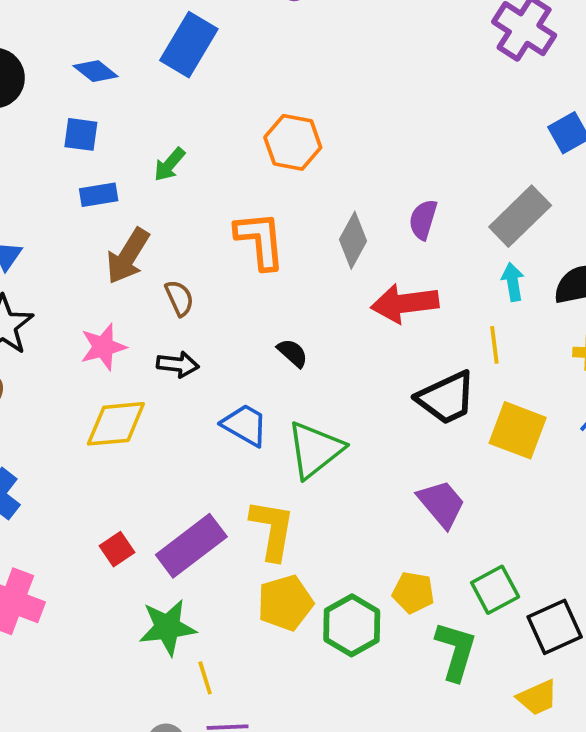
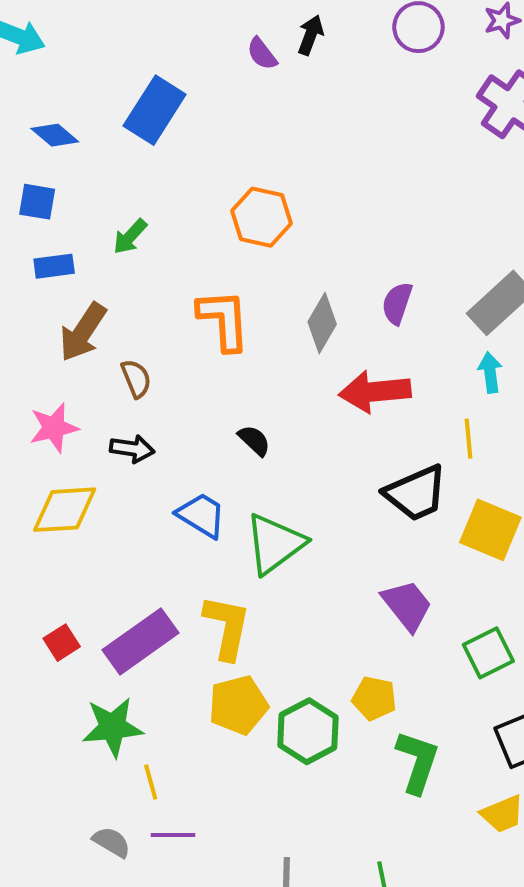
green square: (495, 590) -> (488, 653), moved

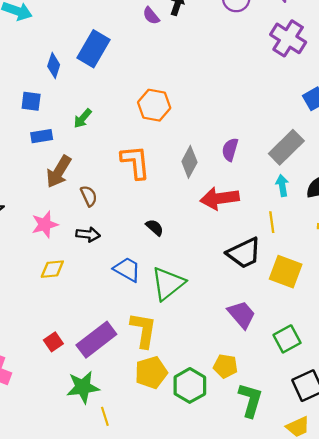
blue diamond: (55, 135) -> (54, 65), moved, turned 70
yellow diamond: (65, 510) -> (52, 269), size x0.7

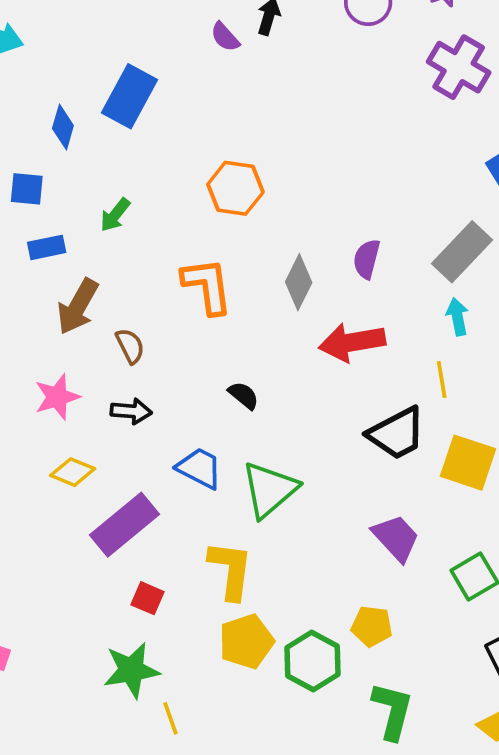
yellow diamond: (52, 269) -> (73, 472), turned 30
purple rectangle: (96, 340) -> (124, 525), moved
red square: (53, 342) -> (147, 598), moved, turned -30
green L-shape: (250, 400) -> (392, 711), moved

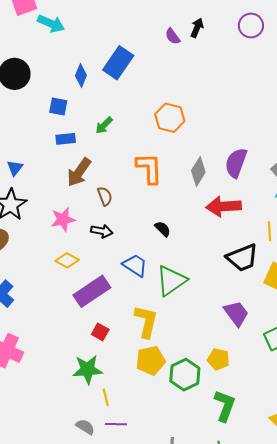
purple semicircle: (367, 259) -> (236, 163), size x1.4

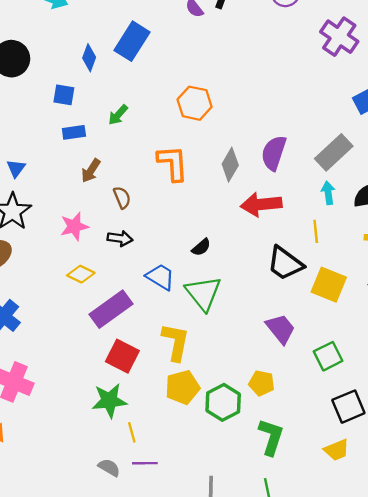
brown arrow: (79, 172) -> (91, 171), size x0.7
black semicircle: (163, 229) -> (201, 247), moved, turned 96
black trapezoid: (242, 258) -> (285, 263), turned 60
green triangle: (171, 281) -> (203, 293), turned -32
red square: (100, 332) -> (122, 356), size x1.6

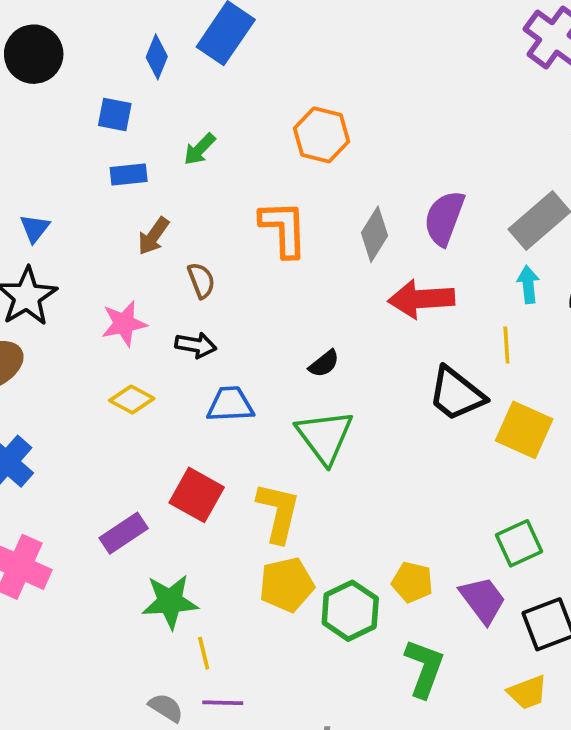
blue trapezoid: (160, 277) -> (230, 404), moved, turned -36
purple rectangle: (111, 309) -> (124, 533), moved, size x0.7
purple trapezoid: (280, 329) -> (483, 600), moved
red square: (122, 356) -> (197, 495), moved

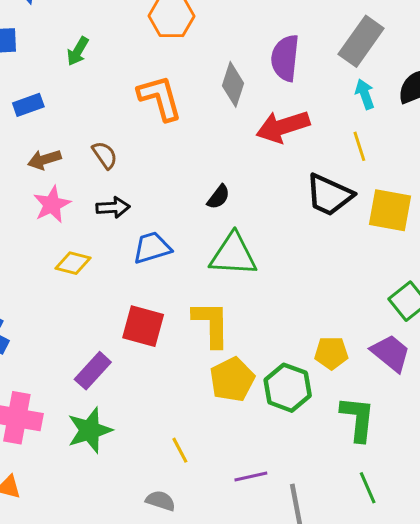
blue rectangle: (129, 174) -> (28, 105), moved
brown arrow: (153, 236) -> (44, 160), moved, turned 52
green triangle: (325, 437) -> (233, 255), turned -36
green star: (170, 602) -> (90, 430), moved
purple line: (223, 703) -> (251, 477), moved

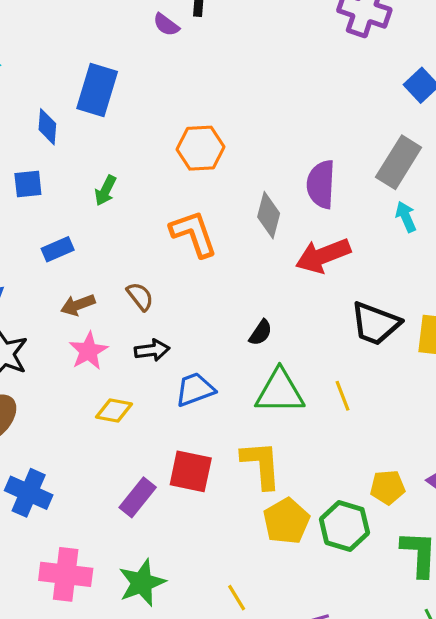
yellow line: (359, 146) -> (342, 396), moved
purple rectangle: (93, 371) -> (138, 497), moved

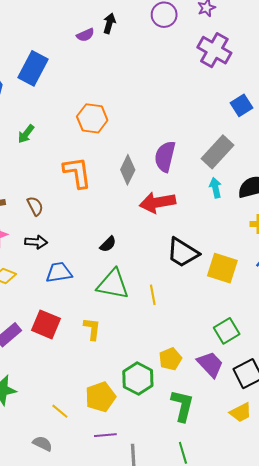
purple semicircle: (166, 25) -> (85, 35), turned -72
yellow L-shape: (261, 465) -> (92, 329), size x0.7
yellow pentagon: (388, 487) -> (170, 359), turned -30
yellow pentagon: (286, 521) -> (100, 397), moved
yellow line: (237, 598) -> (60, 411), turned -30

